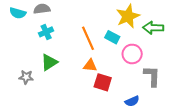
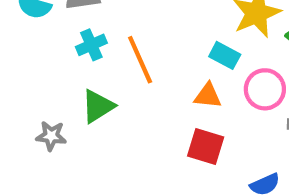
orange line: (88, 38) -> (140, 60), moved
orange triangle: (90, 66) -> (208, 96), moved

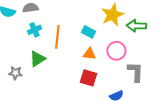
cyan rectangle: (225, 55) -> (88, 32), moved
orange line: (140, 60) -> (57, 37), turned 30

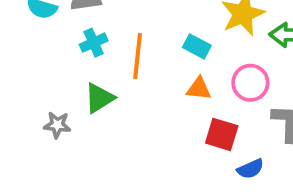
red square: (88, 78) -> (222, 134), moved

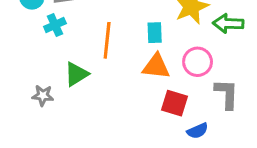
cyan cross: (94, 43) -> (55, 25), moved
cyan rectangle: (197, 46) -> (155, 33), turned 60
orange triangle: (199, 89) -> (156, 66), size x1.4

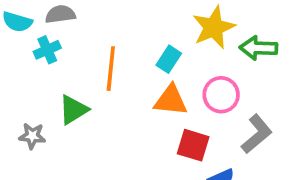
cyan rectangle: (155, 33) -> (169, 59), turned 35
gray L-shape: (227, 94) -> (257, 134), turned 48

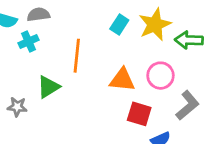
cyan rectangle: (169, 59) -> (119, 24), moved

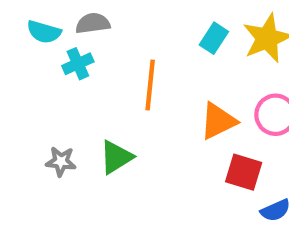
orange triangle: (122, 80) -> (218, 121), turned -32
green triangle: (48, 87) -> (116, 157), moved

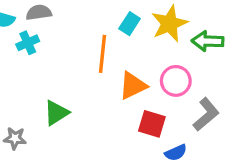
orange line: (150, 85) -> (103, 54), moved
gray star: (61, 161) -> (15, 138), moved

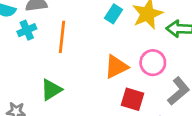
orange line: (103, 54) -> (62, 37), moved

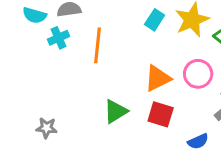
green triangle: (51, 90) -> (116, 111), moved
red square: (132, 99) -> (161, 114), moved

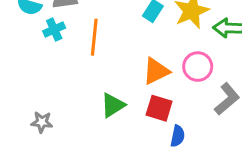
blue semicircle: (198, 141) -> (178, 136), moved, turned -55

